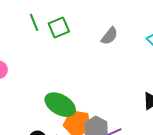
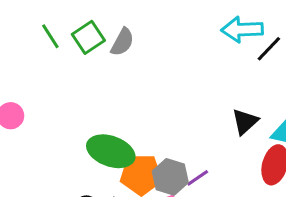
gray semicircle: (109, 36) -> (122, 42), moved

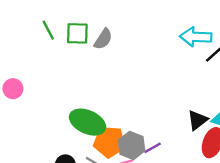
green square: (88, 37) -> (77, 33), turned 30
black triangle: (245, 122) -> (198, 120), moved

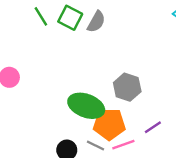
green square: (77, 33) -> (70, 18), turned 30
gray hexagon: (132, 145) -> (127, 87), moved

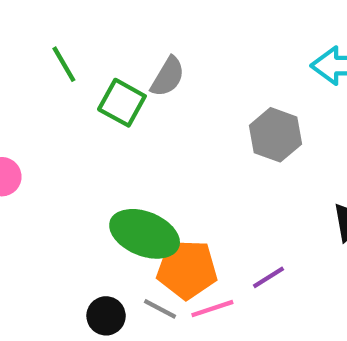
green square: (70, 18) -> (122, 103), moved
gray hexagon: (127, 87) -> (275, 135), moved

